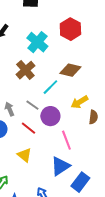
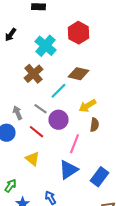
brown semicircle: (93, 117) -> (94, 125), moved
pink line: (66, 140) -> (74, 144), turned 42
blue rectangle: (80, 182) -> (99, 177), moved

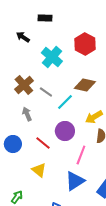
black arrow: (10, 35) -> (23, 37), moved, turned 88
brown cross: (33, 74) -> (24, 85), moved
gray line: (40, 109) -> (46, 92), moved
gray arrow: (17, 113) -> (27, 114), moved

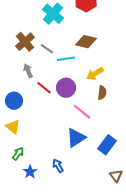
cyan line: (65, 102) -> (66, 59), turned 36
red line: (43, 143) -> (44, 88), moved
pink line: (81, 155) -> (82, 112), turned -72
yellow triangle: (39, 170) -> (13, 127), moved

